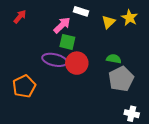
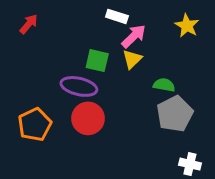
yellow triangle: (108, 22) -> (132, 59), moved
pink arrow: (62, 25) -> (134, 36), moved
red circle: (77, 63) -> (88, 118), moved

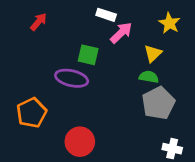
red arrow: (29, 24) -> (38, 22), moved
yellow triangle: (132, 59) -> (153, 53), moved
red circle: (88, 118) -> (80, 142), moved

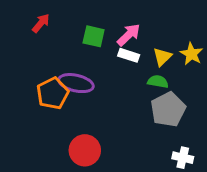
white rectangle: (106, 15) -> (129, 55), moved
yellow star: (169, 23) -> (191, 54), moved
green square: (88, 55) -> (94, 36), moved
orange pentagon: (32, 113) -> (53, 93), moved

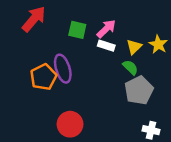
red arrow: (41, 23) -> (34, 19), size x1.6
green semicircle: (158, 82) -> (130, 67), turned 35
purple ellipse: (76, 83) -> (63, 69), turned 60

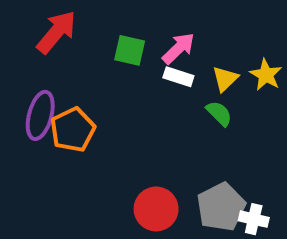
purple ellipse: (63, 69) -> (40, 115), moved, turned 32
gray pentagon: (139, 90) -> (221, 207), moved
red circle: (70, 124) -> (156, 209), moved

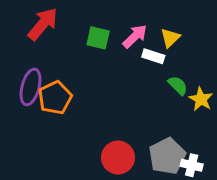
yellow star: (266, 75) -> (201, 99), moved
white rectangle: (178, 77) -> (153, 56), moved
yellow triangle: (225, 79) -> (170, 38), moved
green semicircle: (219, 113) -> (178, 85), moved

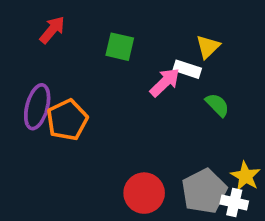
red arrow: (43, 24) -> (52, 30), size x0.7
pink arrow: (135, 36) -> (165, 82), moved
yellow star: (201, 99) -> (245, 176), moved

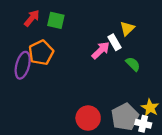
green square: (120, 47) -> (56, 20), moved
white rectangle: (187, 69) -> (115, 42), turned 42
orange pentagon: (67, 120) -> (41, 53), moved

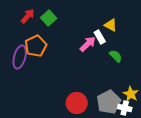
green square: (56, 20) -> (49, 18), turned 35
yellow triangle: (127, 28) -> (111, 25), turned -48

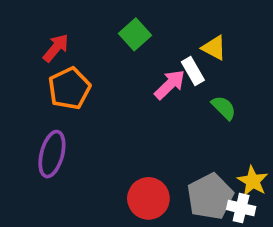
red arrow: (28, 16) -> (56, 48), moved
green square: (49, 18) -> (135, 34), moved
purple ellipse: (20, 57) -> (52, 154), moved

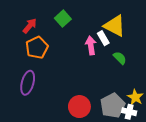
green square: (135, 34) -> (63, 19), moved
yellow triangle: (214, 48) -> (115, 26), size x1.6
pink arrow: (170, 85) -> (91, 45), turned -54

